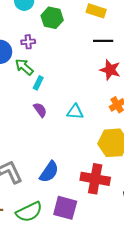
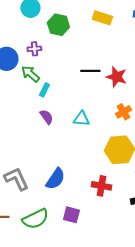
black line: (103, 41) -> (90, 71), moved
red cross: (95, 179) -> (101, 186), size x0.7
purple square: (65, 208) -> (71, 215), size x0.7

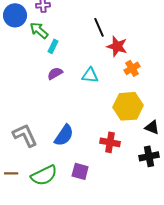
black line: (90, 71) -> (99, 27), turned 66
red star: (116, 77) -> (117, 46), moved
purple semicircle: (46, 117) -> (55, 73), turned -84

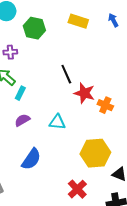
orange cross: (132, 68) -> (105, 105), moved, turned -35
blue semicircle: (64, 135) -> (31, 159), moved
red cross: (110, 142) -> (77, 189), turned 36

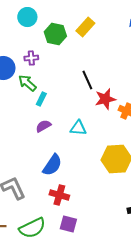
yellow rectangle: (78, 21) -> (85, 27), moved, turned -66
red star: (84, 93) -> (105, 99), turned -30
red cross: (77, 189) -> (59, 195), moved, turned -30

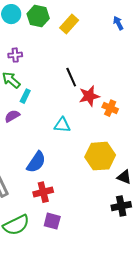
green hexagon: (55, 34) -> (38, 16), moved
purple semicircle: (43, 126) -> (12, 116), moved
red cross: (59, 195) -> (43, 192), turned -30

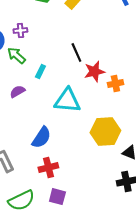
cyan rectangle: (25, 96) -> (40, 72), moved
orange cross: (110, 108) -> (115, 84), turned -35
cyan triangle: (62, 125) -> (67, 101), size x1.6

